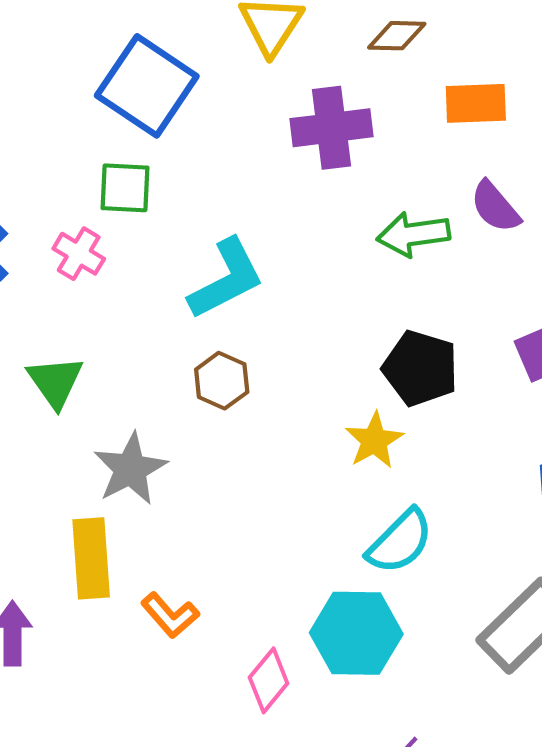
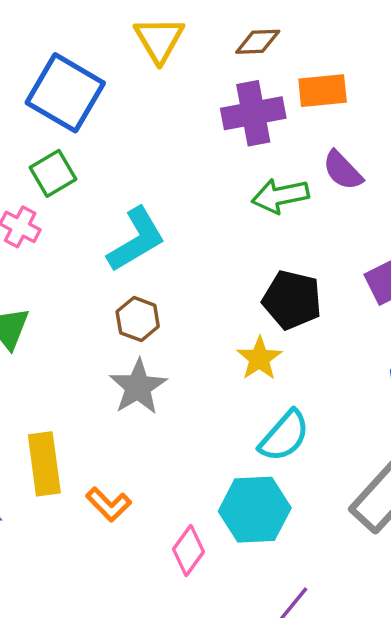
purple cross: (331, 128) -> (253, 113), moved
green square: (125, 188) -> (53, 173), turned -30
gray star: (130, 469) -> (138, 387), moved

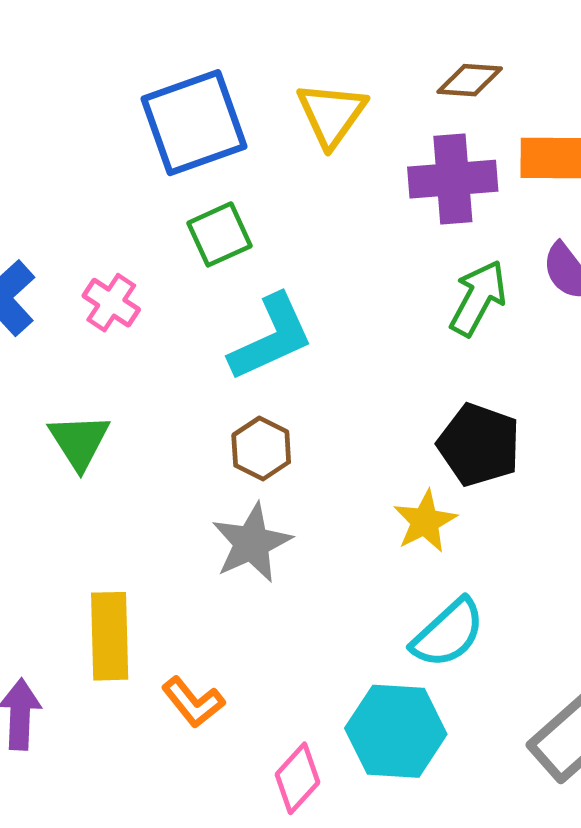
yellow triangle: (159, 39) -> (331, 114), moved
blue square: (65, 93) -> (194, 123), turned 34
green square: (53, 173) -> (220, 234), moved
green arrow: (280, 196) -> (478, 298), turned 124

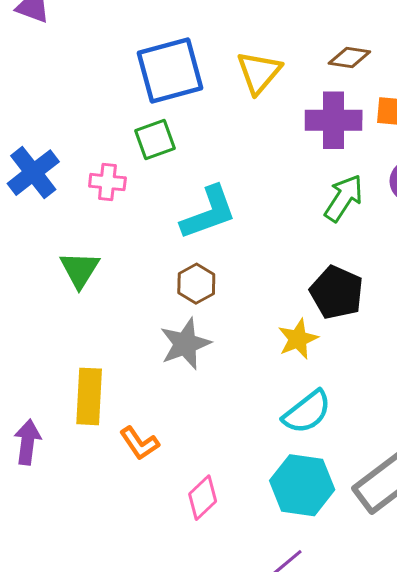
green square: (220, 234) -> (155, 140), moved
pink cross: (111, 303) -> (107, 182), turned -32
cyan hexagon: (396, 731) -> (302, 485), moved

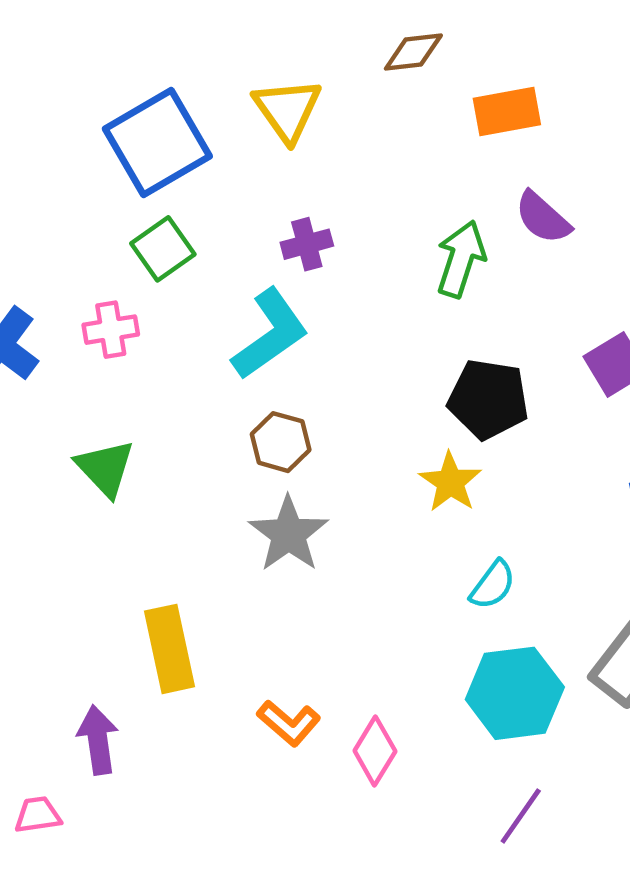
purple cross: (334, 120) -> (307, 244), moved, size x0.6
cyan semicircle: (307, 412) -> (493, 585), size x0.7
orange L-shape: (139, 443) -> (289, 723), moved

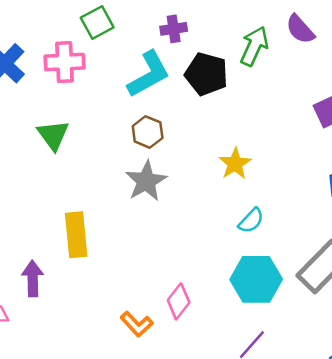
pink cross: (111, 330) -> (65, 62), size x1.4
black pentagon: (488, 399) -> (206, 74), moved
orange L-shape: (289, 723) -> (137, 324), moved

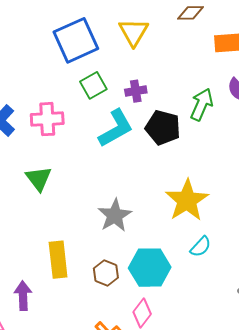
green square: (97, 22) -> (93, 85), moved
brown hexagon: (148, 132) -> (106, 273), moved
yellow star: (235, 164) -> (187, 200), size x1.6
cyan hexagon: (256, 279) -> (150, 268), moved

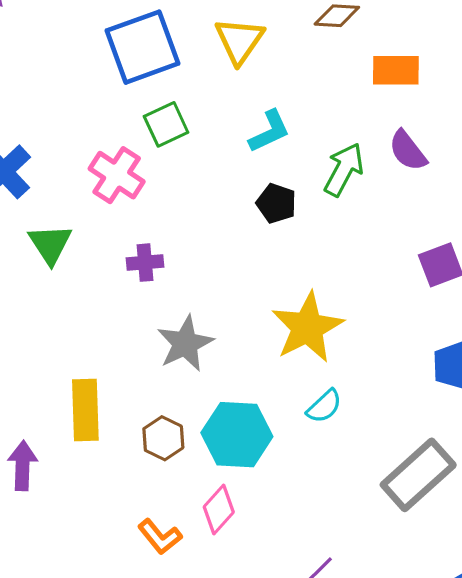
purple cross: (136, 91) -> (145, 263), moved
pink cross: (47, 119) -> (117, 175), moved, turned 32
cyan L-shape: (116, 128) -> (269, 131), moved, size x0.7
black pentagon: (163, 128) -> (276, 203), size x0.7
green triangle: (39, 179) -> (50, 244), moved

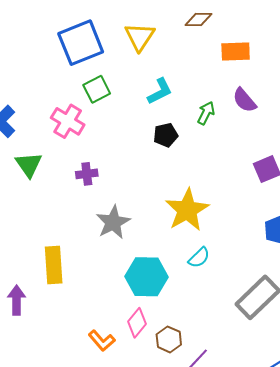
green arrow: (344, 169) -> (206, 113), size x0.7
black pentagon: (276, 203) -> (166, 135), turned -30
brown hexagon: (163, 438) -> (169, 339), moved

